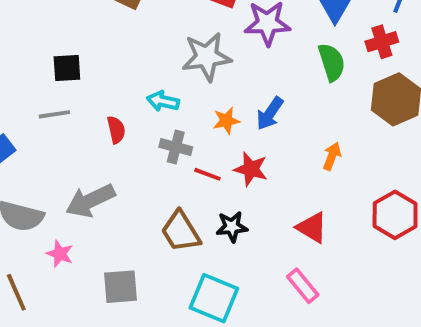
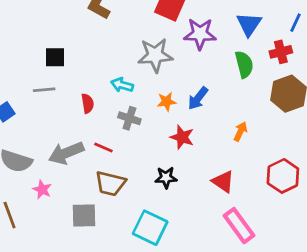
red line: (207, 174) -> (103, 148), moved
brown trapezoid: (181, 231) -> (110, 184), moved, turned -48
pink rectangle: (303, 286) -> (239, 226), moved, size x1.4

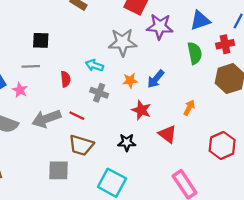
blue triangle: (249, 24) -> (200, 20), turned 35
red triangle: (223, 181) -> (167, 134), moved
pink star: (42, 189) -> (20, 90), moved

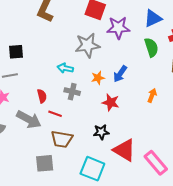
red semicircle: (66, 79) -> (42, 96), moved
gray arrow: (46, 119) -> (29, 119), turned -125
red triangle: (167, 134) -> (124, 150), moved, size x1.4

